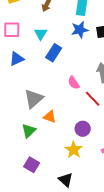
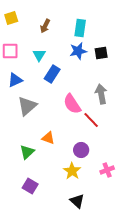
pink semicircle: (74, 83) -> (72, 104), size x1.5
gray triangle: (34, 99) -> (27, 106), moved
black triangle: (66, 180) -> (77, 201), moved

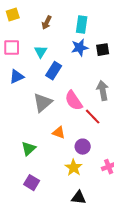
gray triangle: (27, 106) -> (43, 103), moved
orange triangle: (48, 138) -> (59, 133), moved
black triangle: (77, 201) -> (79, 198), turned -35

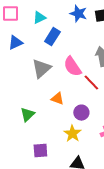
blue star: (80, 48) -> (78, 14), turned 30
cyan triangle: (41, 52) -> (39, 18), turned 32
purple square: (32, 183) -> (40, 151), moved, turned -35

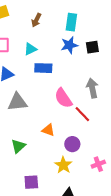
blue star: (78, 14) -> (69, 45), turned -30
blue rectangle: (52, 37) -> (43, 68), turned 60
gray triangle: (41, 69) -> (17, 102), moved, turned 35

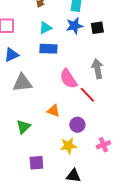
cyan triangle: (30, 49) -> (45, 28), moved
yellow star: (63, 165) -> (68, 146), turned 30

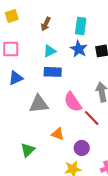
blue star: (74, 26) -> (79, 49), turned -30
gray triangle: (22, 83) -> (39, 104), moved

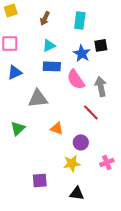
blue star: (79, 49) -> (82, 53), moved
pink semicircle: (73, 102) -> (76, 79), moved
green triangle: (28, 150) -> (18, 128), moved

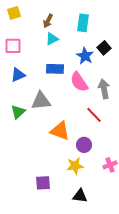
cyan triangle: (49, 45) -> (52, 39), moved
black square: (101, 45) -> (104, 48), turned -32
green triangle: (18, 128) -> (18, 112), moved
orange triangle: (57, 128) -> (60, 131), size x1.5

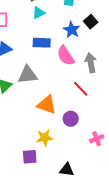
yellow star: (75, 166) -> (45, 138), moved

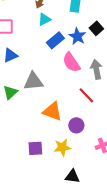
blue rectangle: (42, 43) -> (55, 40), moved, turned -42
yellow star: (45, 138) -> (62, 147), moved
purple square: (30, 157) -> (35, 148), moved

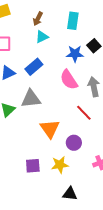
blue star: (77, 36) -> (75, 54), turned -30
blue rectangle: (55, 40) -> (34, 67), moved
orange triangle: (52, 111) -> (50, 129), turned 35

